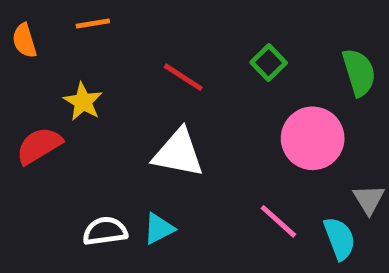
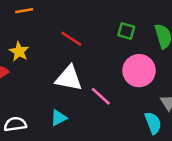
green square: (269, 63) -> (126, 31), moved, turned -30
pink line: (278, 221) -> (101, 96), moved
white semicircle: (105, 231) -> (15, 124), moved

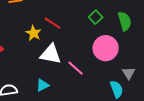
green square: (126, 31) -> (96, 17), turned 32
yellow star: (19, 51) -> (34, 33), moved

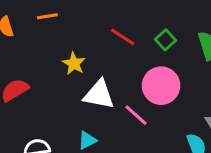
red line: (53, 23) -> (123, 37), moved
pink circle: (106, 48) -> (161, 86), moved

